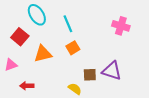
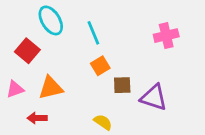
pink cross: (121, 26) -> (166, 36), turned -30
orange triangle: (43, 54) -> (51, 88), moved
brown square: (90, 75) -> (122, 85), moved

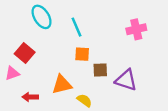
red square: (27, 51) -> (25, 53), moved
orange square: (100, 66) -> (82, 54), turned 35
orange triangle: (51, 88) -> (62, 85), moved

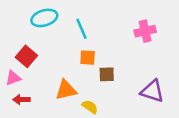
cyan ellipse: (42, 17) -> (44, 18), turned -75
purple triangle: (126, 80) -> (152, 91), moved
red arrow: (30, 97) -> (22, 100), moved

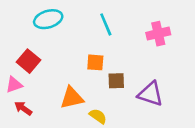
cyan line: (82, 29) -> (106, 24), moved
purple triangle: (152, 91) -> (150, 94), moved
red arrow: (22, 100) -> (23, 108), turned 35

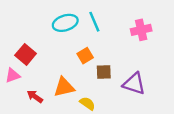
cyan ellipse: (48, 19) -> (65, 23), moved
orange square: (95, 62) -> (85, 56), turned -35
red arrow: (23, 108) -> (35, 96), moved

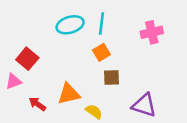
cyan line: (94, 22) -> (101, 24), turned 30
orange square: (85, 56) -> (101, 52), moved
purple triangle: (134, 84) -> (144, 105), moved

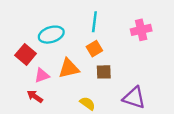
cyan ellipse: (70, 25) -> (51, 35), moved
pink triangle: (14, 81) -> (42, 75), moved
orange triangle: (69, 94) -> (69, 68), moved

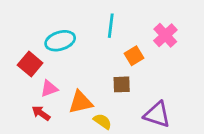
pink cross: (141, 30) -> (165, 35), turned -30
orange square: (94, 49) -> (134, 56), moved
orange triangle: (69, 68) -> (81, 102), moved

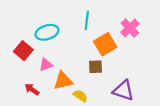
orange square: (134, 56) -> (105, 44), size x1.5
pink triangle: (49, 89) -> (46, 65), moved

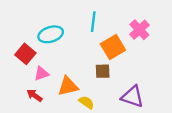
pink triangle: (46, 65) -> (41, 74), moved

